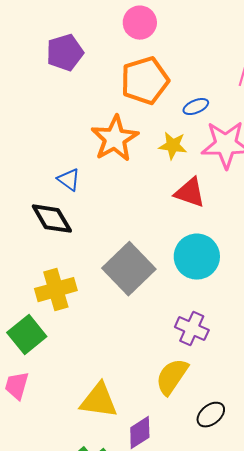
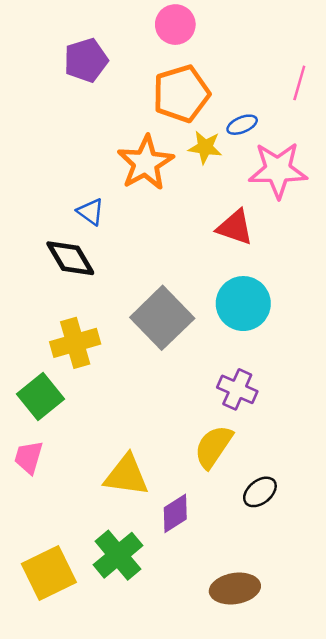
yellow star: (173, 146) -> (205, 147), moved

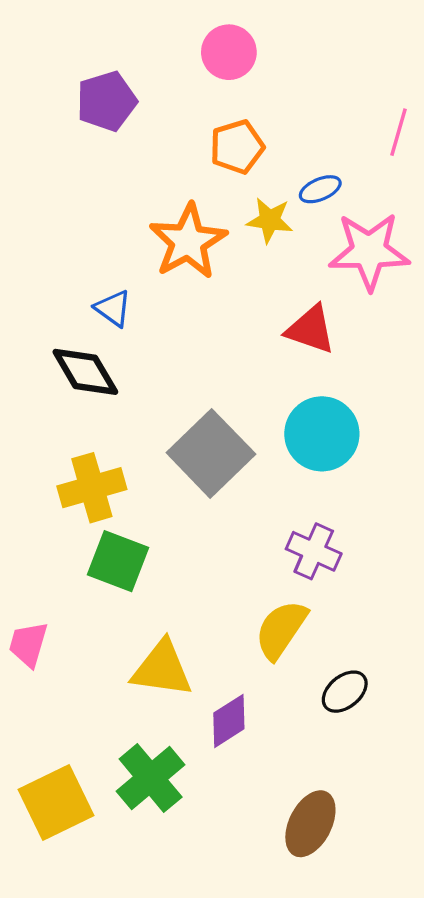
orange pentagon: (181, 94) -> (237, 147), size x0.7
green square: (41, 397) -> (118, 561), moved, turned -30
brown ellipse: (235, 589) -> (310, 824), turned -54

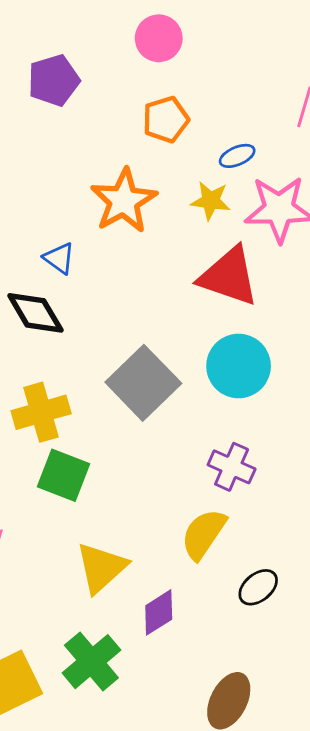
yellow star: (270, 220) -> (211, 201), moved
red triangle: (310, 329) -> (229, 276), size x1.4
yellow triangle: (162, 669) -> (101, 568), turned -50

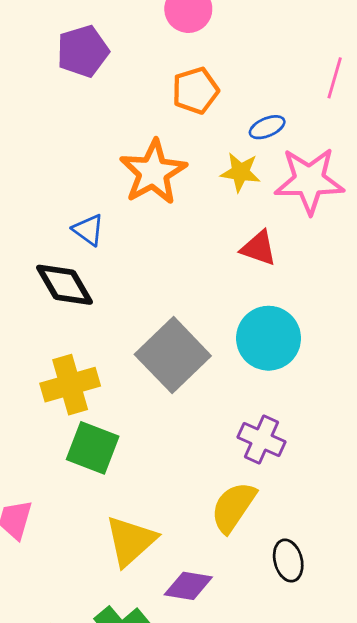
red triangle: (229, 276) -> (259, 248), size x0.6
black ellipse: (258, 587) -> (288, 561), turned -66
purple diamond: (159, 612) -> (188, 586), turned 42

